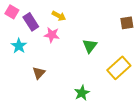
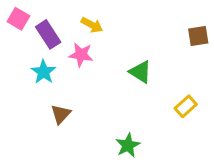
cyan star: (19, 46) -> (43, 72), moved
green triangle: (90, 46) -> (140, 72), turned -35
yellow rectangle: (119, 68) -> (186, 106), size x0.6

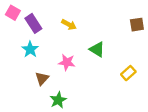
yellow arrow: (92, 25) -> (69, 25), moved
pink star: (81, 55) -> (67, 62), moved
green star: (128, 145) -> (58, 100), moved

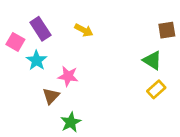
pink square: (13, 13) -> (15, 42), moved
green triangle: (97, 49) -> (152, 60), moved
pink star: (67, 62) -> (68, 76), moved

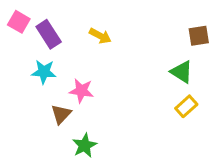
pink square: (15, 42) -> (19, 22), moved
cyan star: (36, 60) -> (44, 72), turned -30

